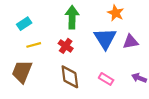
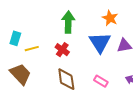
cyan rectangle: (24, 24) -> (15, 38), moved, turned -40
brown trapezoid: (22, 72) -> (20, 74), turned 115

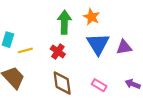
orange star: (110, 18) -> (91, 17), moved

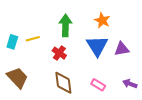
orange star: (91, 17) -> (102, 20), moved
yellow line: (25, 50) -> (33, 39), moved

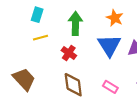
cyan rectangle: (12, 42) -> (37, 15), moved

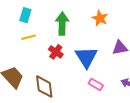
blue triangle: (109, 45) -> (86, 57), moved
brown diamond: (73, 85) -> (44, 87), moved

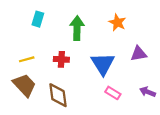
yellow line: (29, 37) -> (27, 59), moved
red cross: (56, 52) -> (61, 59), moved, turned -32

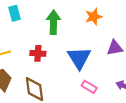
cyan rectangle: (38, 19) -> (14, 13), turned -32
orange star: (117, 22) -> (94, 17), turned 30

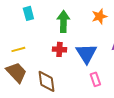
red cross: (38, 53) -> (59, 49), moved
pink rectangle: (89, 87) -> (95, 79), turned 40

